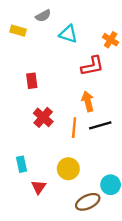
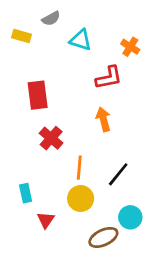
red rectangle: (32, 81) -> (38, 95), size x1.5
black line: (100, 125) -> (118, 174), moved, turned -35
orange line: (74, 128) -> (79, 168), moved

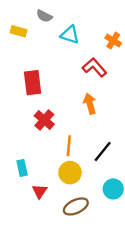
gray semicircle: (51, 18) -> (44, 16), turned 56
red L-shape: (109, 78) -> (95, 67), turned -120
brown ellipse: (103, 237) -> (76, 206), moved

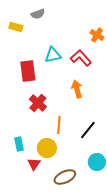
gray semicircle: (44, 16) -> (38, 14), turned -48
cyan triangle: (70, 35) -> (53, 55), moved, turned -30
yellow circle: (70, 173) -> (47, 148), moved

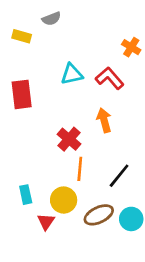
red rectangle: (28, 71) -> (22, 94), moved
red cross: (38, 103) -> (69, 139), moved
brown ellipse: (65, 177) -> (99, 215), moved

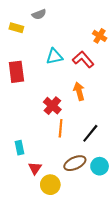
yellow circle: (64, 200) -> (50, 185), moved

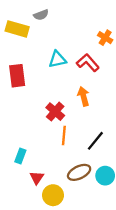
yellow rectangle: (16, 28) -> (17, 29), size x1.5
cyan rectangle: (19, 148) -> (20, 156), turned 32

